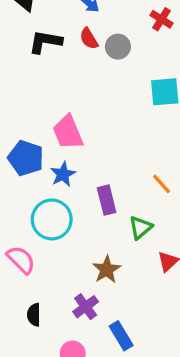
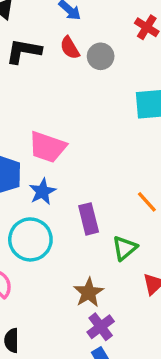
pink trapezoid: (68, 132) -> (48, 147), turned -48
purple cross: (86, 307) -> (101, 327), moved

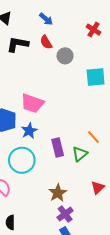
gray circle: (101, 56) -> (65, 56), moved
green triangle: (125, 248) -> (80, 154), moved

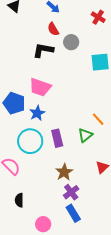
black L-shape: (18, 44) -> (43, 50), moved
purple rectangle: (58, 148) -> (57, 138), moved

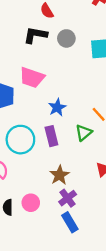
gray circle: (71, 42) -> (66, 38), moved
blue star: (37, 113) -> (57, 107), moved
pink circle: (43, 224) -> (31, 203), moved

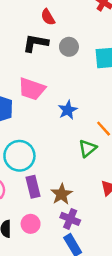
blue star: (57, 107) -> (68, 110), moved
purple rectangle: (51, 136) -> (33, 187), moved
purple cross: (68, 198) -> (70, 219), turned -30

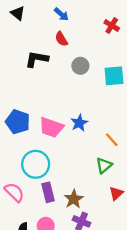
black L-shape: (36, 43) -> (37, 59), moved
pink trapezoid: (32, 89) -> (51, 127), moved
green triangle: (88, 148) -> (104, 165), moved

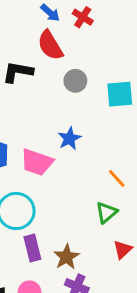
red cross: (112, 26) -> (83, 17), moved
red semicircle: (61, 39) -> (50, 45), size x1.5
blue star: (79, 123) -> (69, 139), moved

